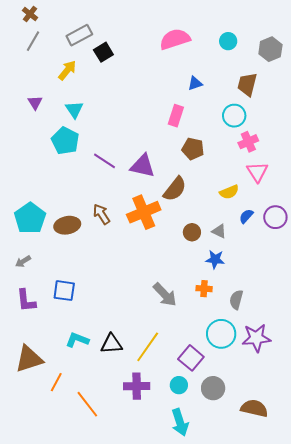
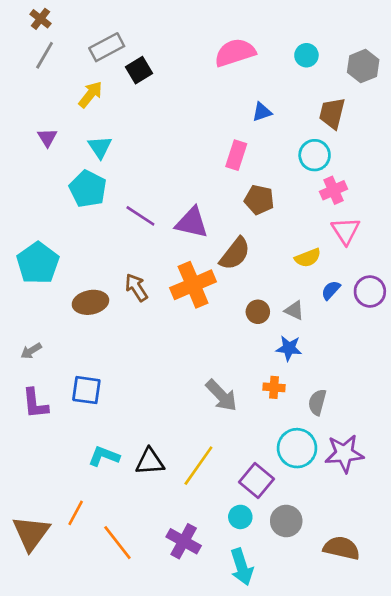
cyan pentagon: (30, 218) -> (38, 263), moved
brown triangle: (29, 359) -> (31, 533), moved, turned -36
purple cross: (137, 386) -> (184, 541), moved, turned 30

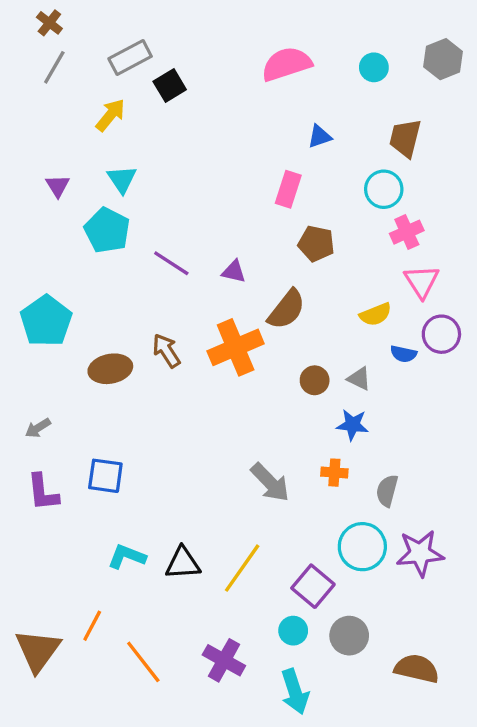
gray hexagon: (363, 66) -> (443, 59), moved
purple triangle: (47, 138) -> (58, 186), moved
purple triangle: (192, 223) -> (234, 272), size x0.6
blue semicircle: (331, 290) -> (404, 354), turned -120
purple circle: (370, 292) -> (441, 334), moved

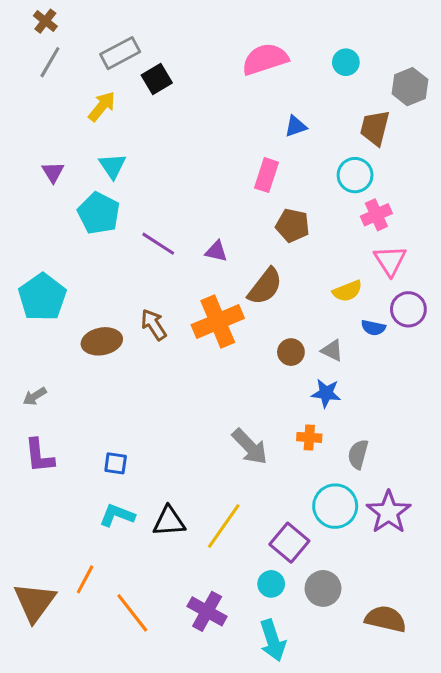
gray hexagon: (443, 59) -> (410, 87), moved
blue square: (105, 476) -> (116, 463), moved, size x0.7
purple star: (420, 553) -> (389, 512), turned -30

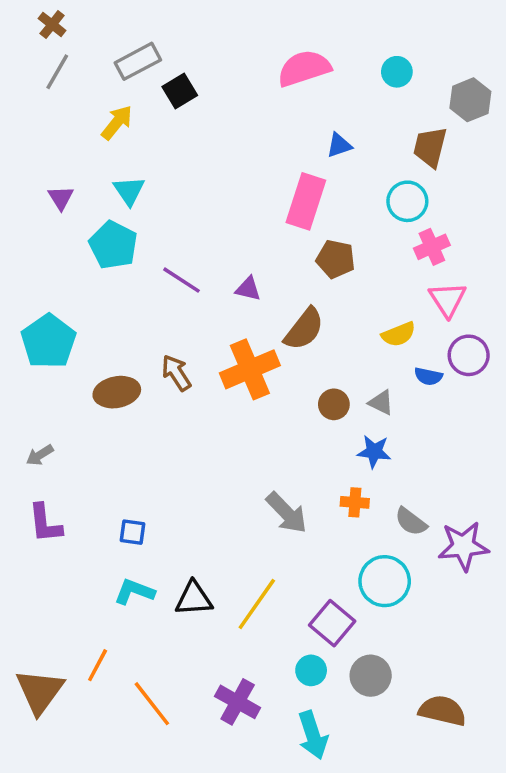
pink rectangle: (267, 175) -> (306, 201), size x1.4
gray semicircle: (358, 454) -> (411, 522), turned -68
purple star: (389, 512) -> (463, 546), moved, turned 30

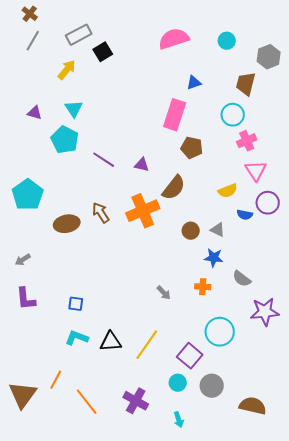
purple triangle: (61, 198) -> (35, 113), turned -42
gray arrow: (287, 513) -> (164, 293), size x0.6
gray semicircle: (411, 522) -> (242, 279), moved
cyan arrow: (313, 735) -> (179, 420), size x0.6

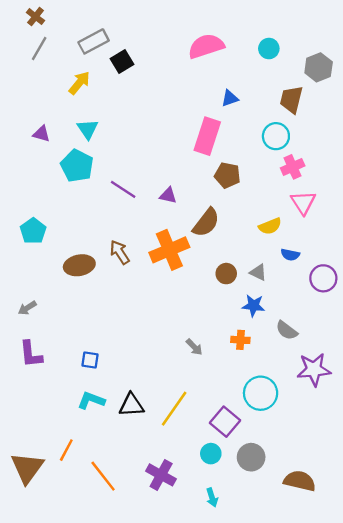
cyan pentagon: (28, 195) -> (33, 231), size x0.7
purple circle: (268, 203) -> (323, 278), moved

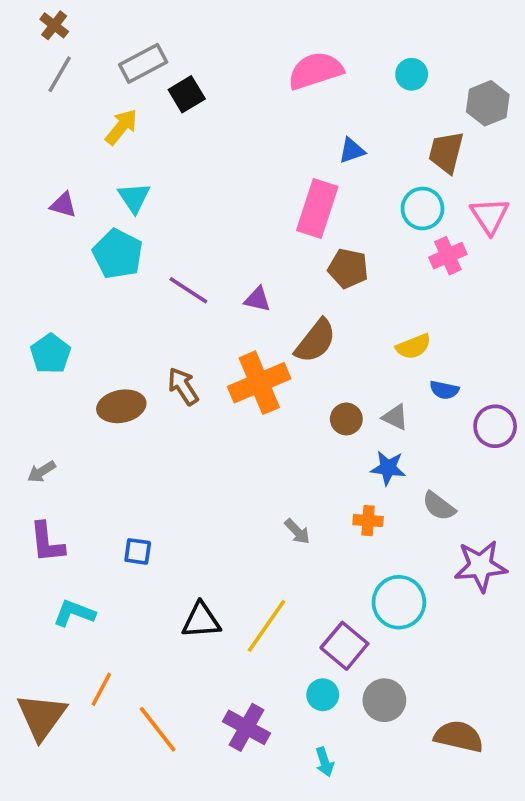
pink triangle: (303, 203) -> (490, 216), moved
cyan L-shape: (91, 400) -> (74, 613), moved

